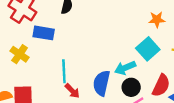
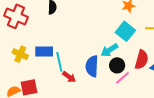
blue rectangle: (44, 33) -> (44, 51), moved

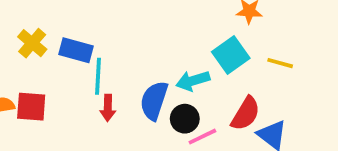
black circle: (117, 65) -> (185, 119), moved
red arrow: (69, 77) -> (108, 108), turned 40

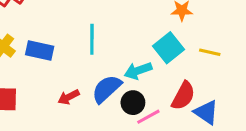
cyan line: (98, 76) -> (92, 39), moved
blue semicircle: (154, 101) -> (107, 89), turned 32
red arrow: (108, 108) -> (69, 97), turned 65

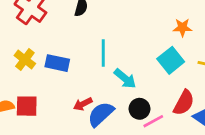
cyan arrow: (138, 71) -> (125, 79), moved, turned -120
blue semicircle: (107, 89) -> (101, 114), moved

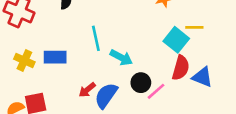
cyan square: (171, 60) -> (176, 40), moved

